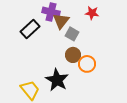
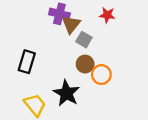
black rectangle: (30, 29) -> (27, 62), moved, turned -30

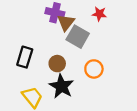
gray square: (84, 40) -> (78, 37), size x1.5
brown circle: (85, 64) -> (57, 64), moved

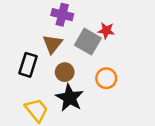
red star: (99, 14) -> (106, 31), moved
brown triangle: (66, 22) -> (52, 44), moved

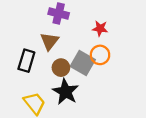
gray square: (88, 42) -> (83, 63), moved
orange circle: (106, 78) -> (100, 55), moved

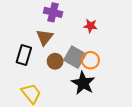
orange circle: (100, 55) -> (90, 60), moved
black star: (66, 92) -> (83, 83), moved

